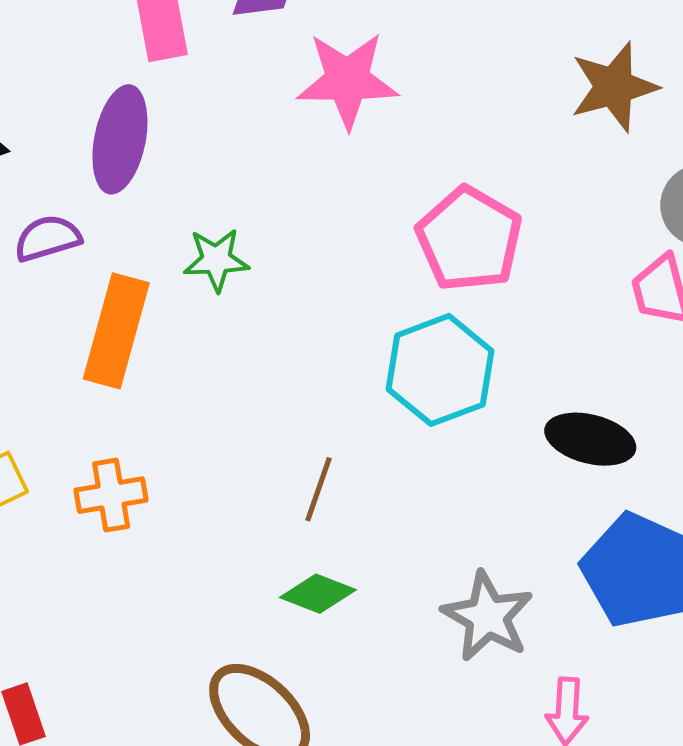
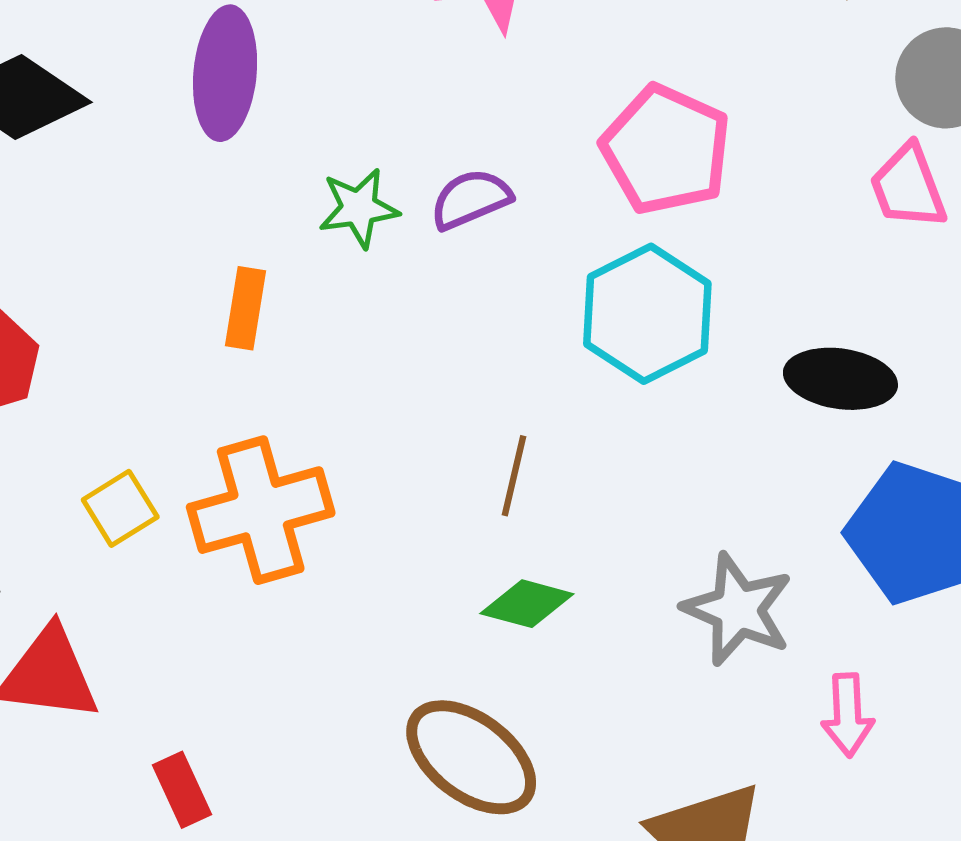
purple semicircle: (48, 238) -> (471, 199), moved
orange rectangle: (116, 331) -> (246, 308), size x0.6
orange cross: (111, 495) -> (261, 510), size x1.6

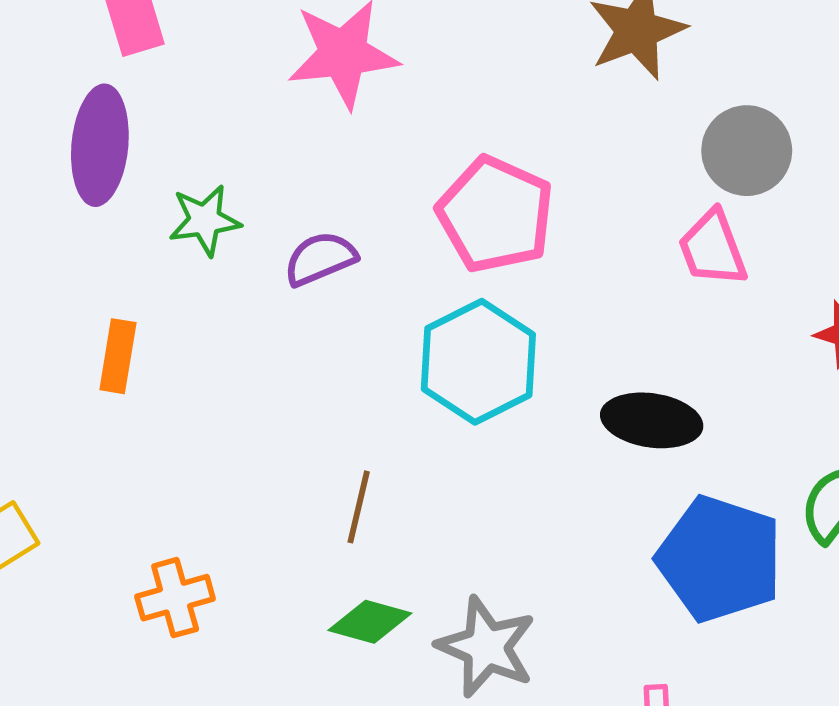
green star: (359, 208) -> (205, 220), moved
orange cross: (261, 510) -> (175, 598), moved, size x0.6
gray star: (738, 609) -> (486, 647), moved

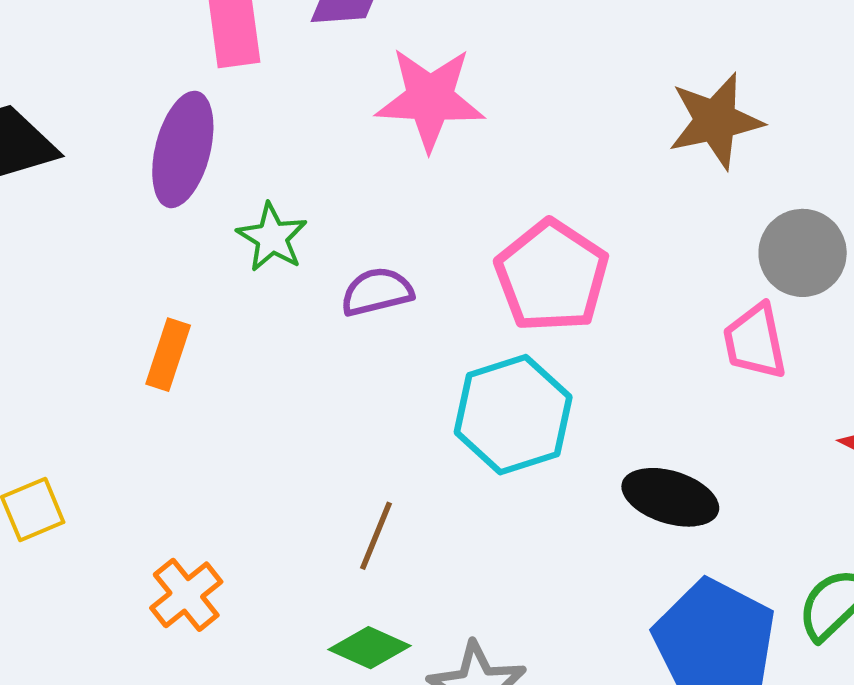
green star: (205, 220) -> (272, 237), turned 30
orange cross: (175, 598) -> (186, 595), turned -32

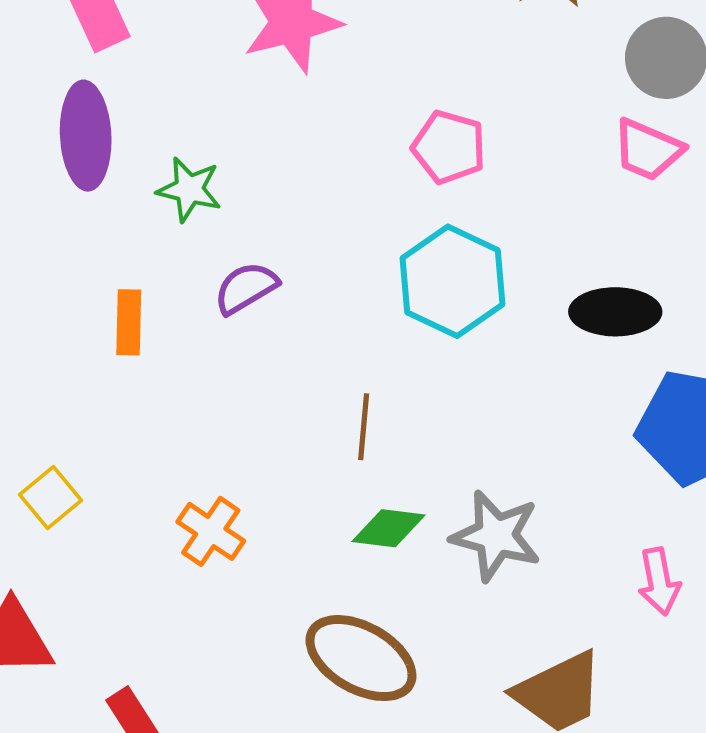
pink pentagon: (552, 276) -> (449, 147), size x0.7
purple semicircle: (377, 292) -> (246, 288), moved
pink trapezoid: (755, 341) -> (648, 150), turned -38

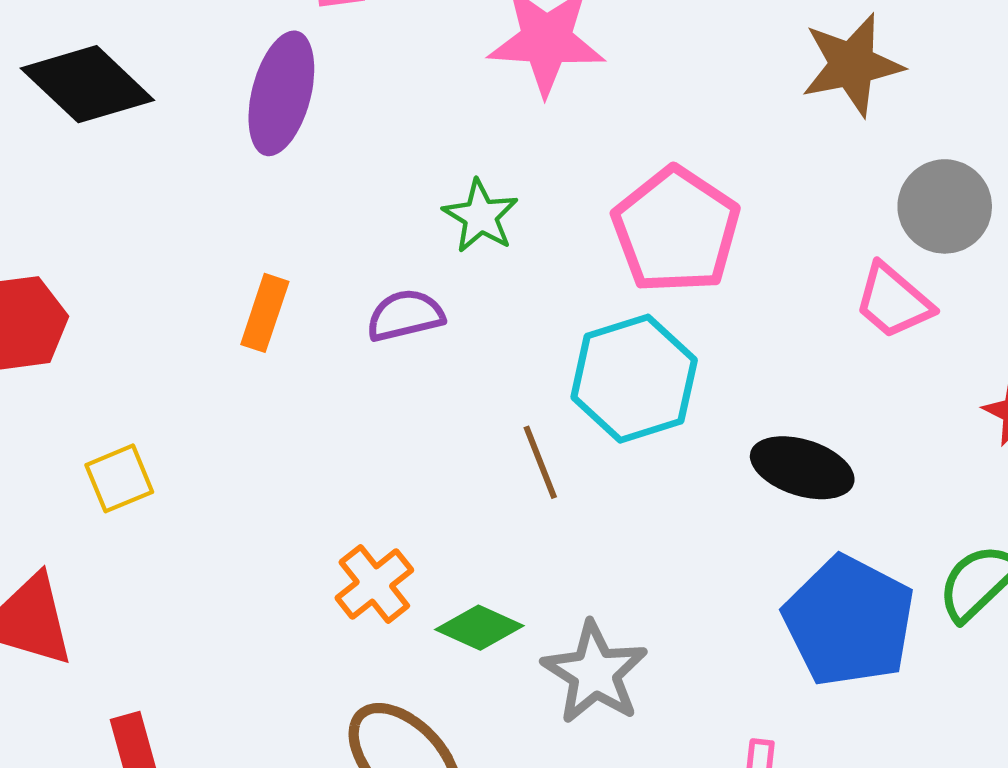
pink pentagon: (449, 147) -> (676, 230), size x1.5
green star: (189, 189) -> (480, 216), moved
brown line: (364, 427) -> (540, 462), moved, turned -44
orange cross: (211, 531) -> (374, 584), moved

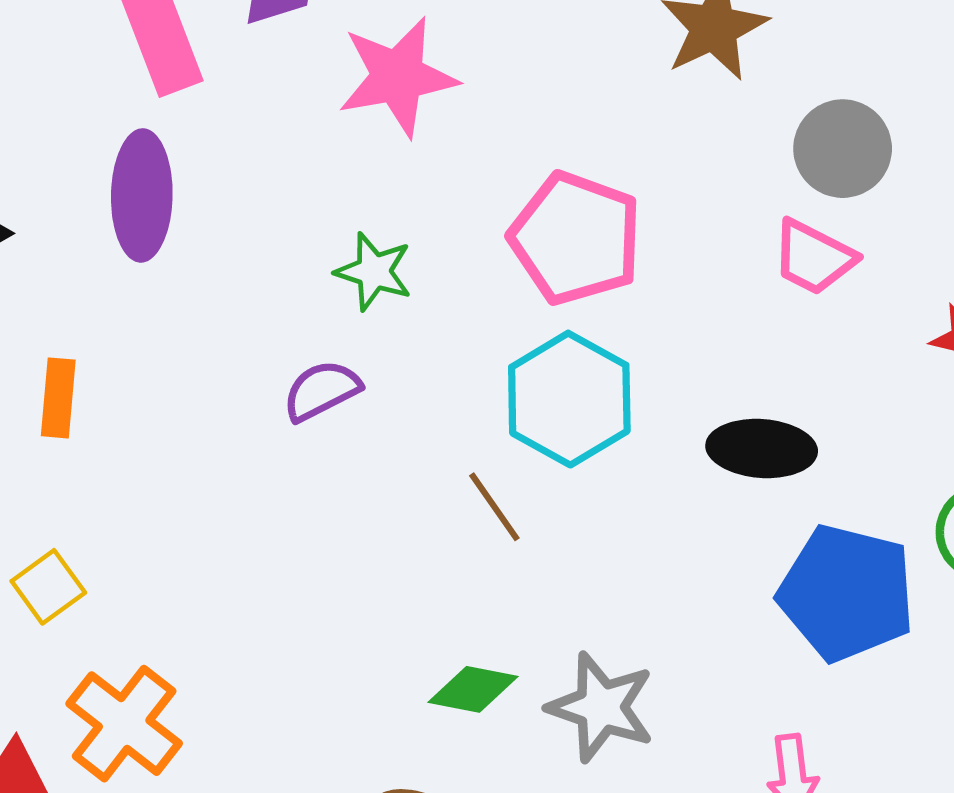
orange rectangle: (265, 313) -> (58, 398), moved
yellow square: (119, 478) -> (48, 587), moved
orange cross: (374, 584) -> (124, 724), moved, size x1.4

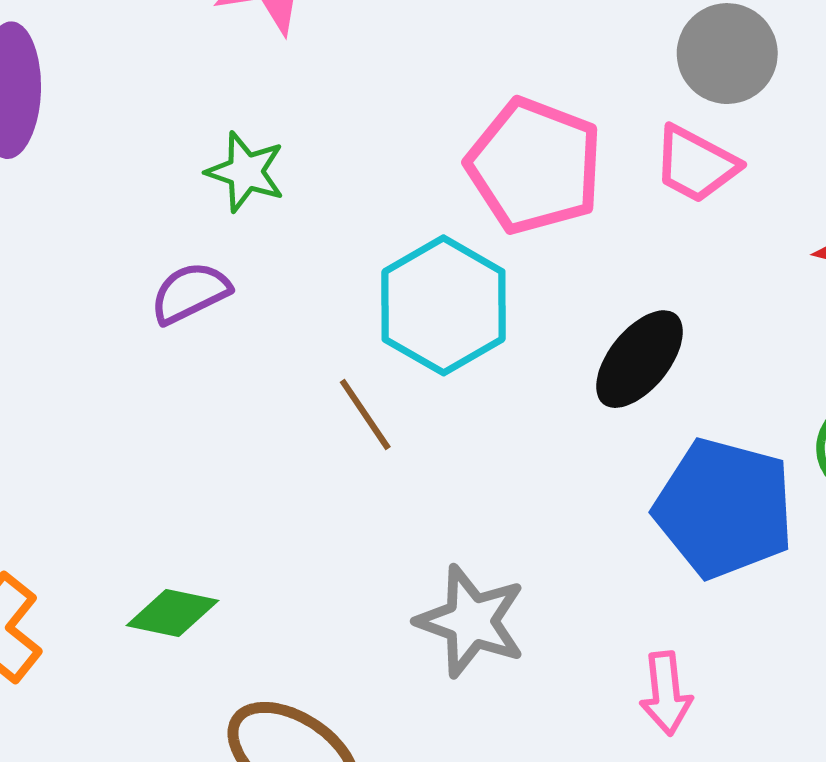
pink pentagon: (576, 238) -> (535, 166), moved
black ellipse: (762, 449) -> (640, 359), turned -56
green diamond: (473, 689) -> (172, 613), moved

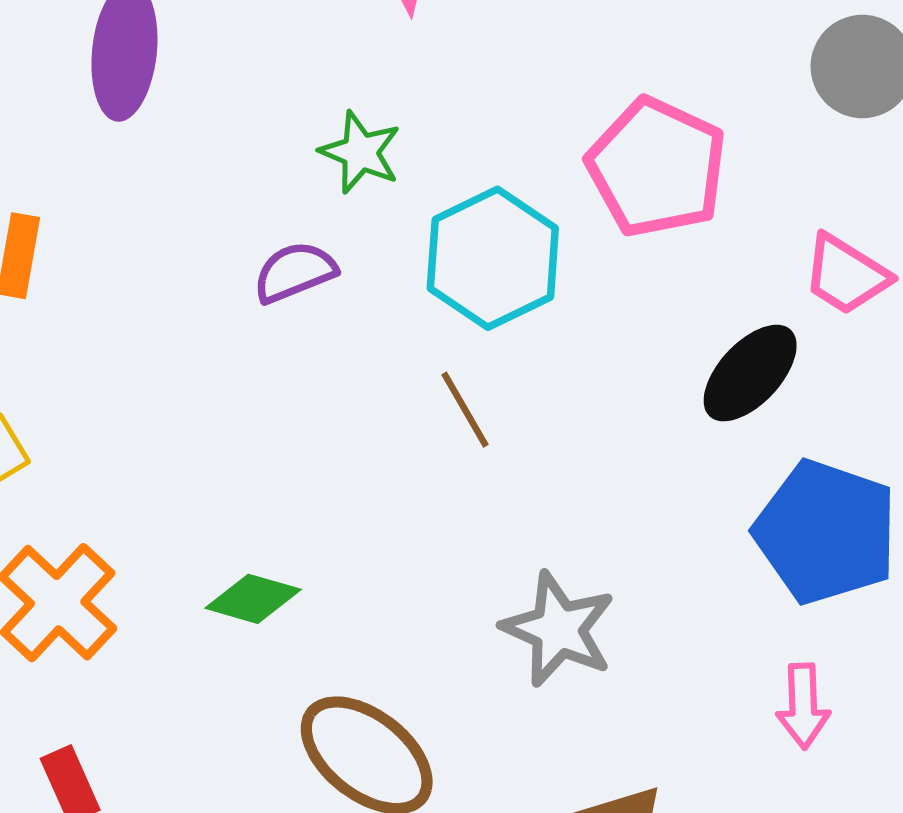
pink trapezoid: (696, 164) -> (846, 275), moved
cyan hexagon: (444, 305) -> (493, 258), moved
pink arrow: (666, 693) -> (803, 706), moved

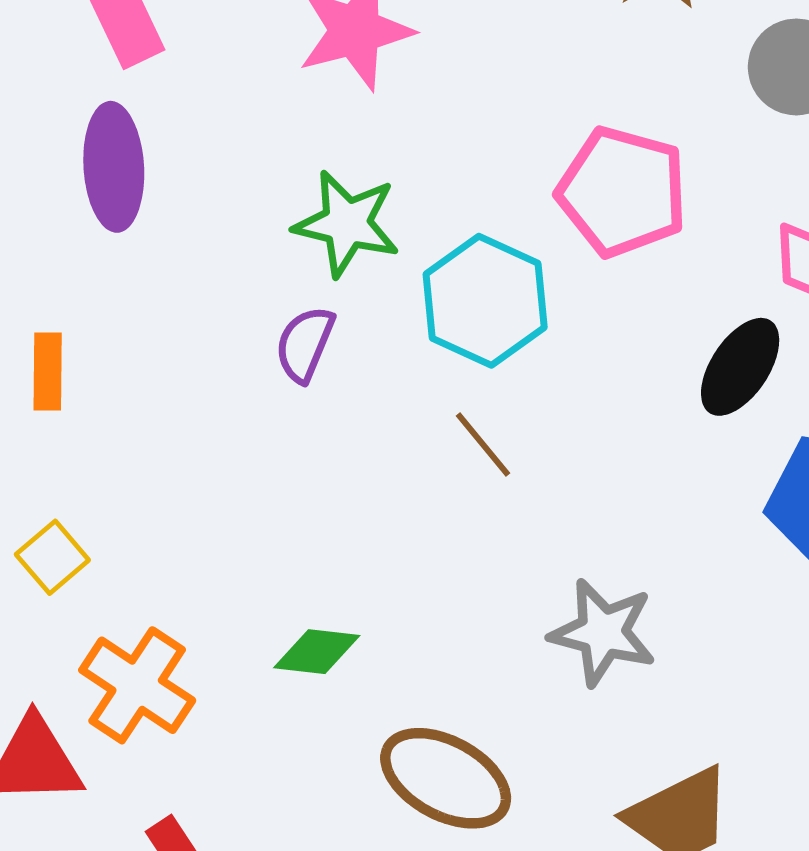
green star: (360, 152) -> (347, 223), size x1.4
purple semicircle: (295, 272) -> (305, 344), turned -36

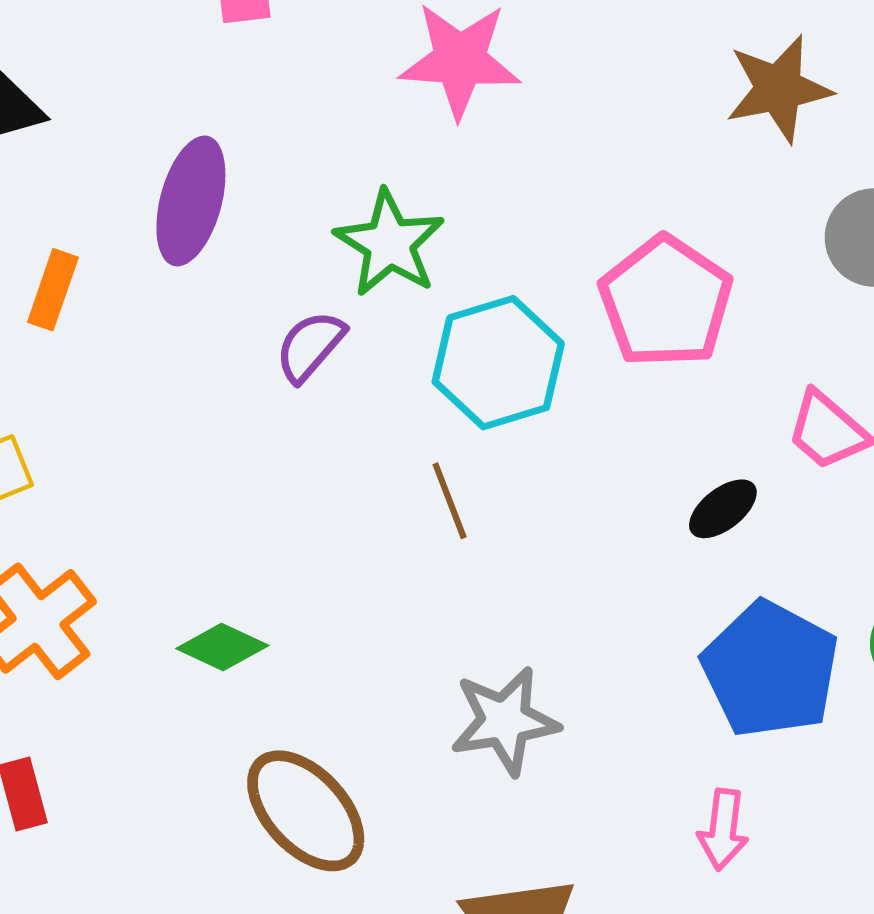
purple ellipse: (114, 167) -> (191, 201), moved
black ellipse: (740, 367) -> (723, 509), size x0.7
gray star: (603, 632) -> (505, 721), turned 30

